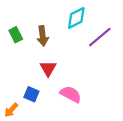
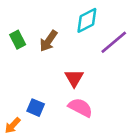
brown arrow: (43, 36) -> (48, 41), turned 42
red triangle: (48, 68) -> (74, 78), moved

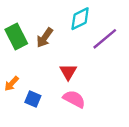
green rectangle: (18, 40) -> (16, 36), size x1.5
orange arrow: (13, 125) -> (12, 84), moved

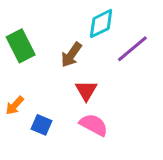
brown arrow: (45, 38) -> (71, 55), moved

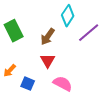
cyan diamond: (101, 23) -> (68, 16), turned -30
red triangle: (86, 91) -> (48, 61), moved

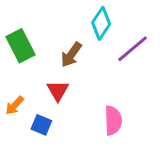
red triangle: (48, 61) -> (58, 91), moved
pink semicircle: (63, 84) -> (113, 120), moved, turned 60

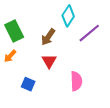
red triangle: (58, 91) -> (49, 61), moved
orange arrow: (15, 105) -> (10, 56), moved

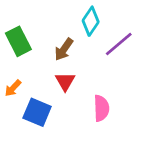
orange arrow: (10, 56) -> (13, 88), moved
blue square: (28, 84) -> (37, 112), size x1.5

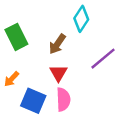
purple line: (119, 44) -> (103, 59), moved
pink semicircle: (101, 108) -> (63, 99), moved

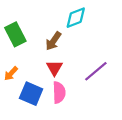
cyan diamond: (81, 19) -> (76, 18), turned 35
purple line: (103, 59) -> (96, 71), moved

